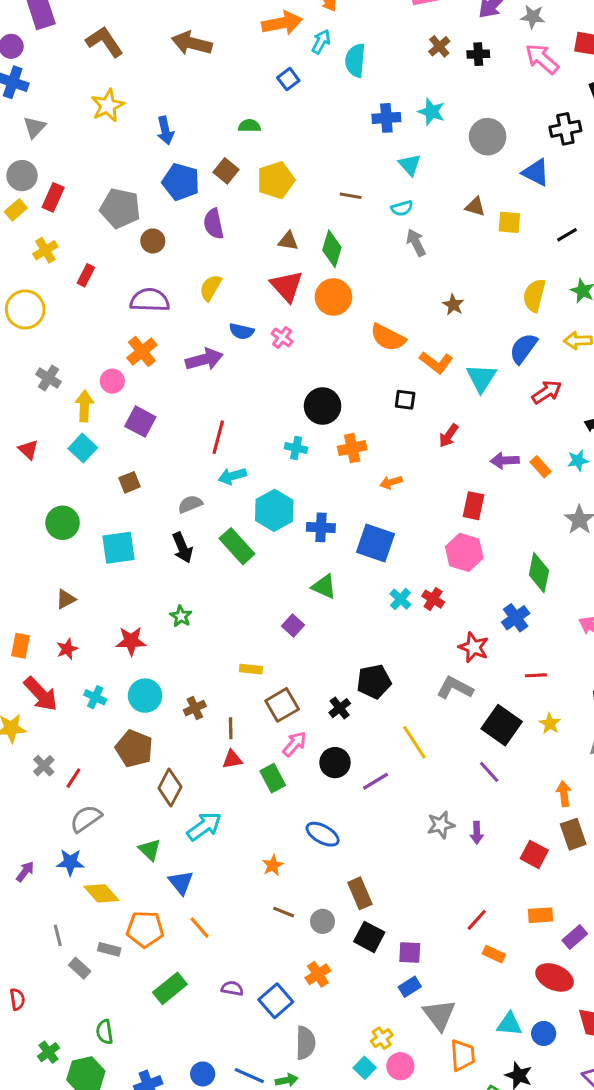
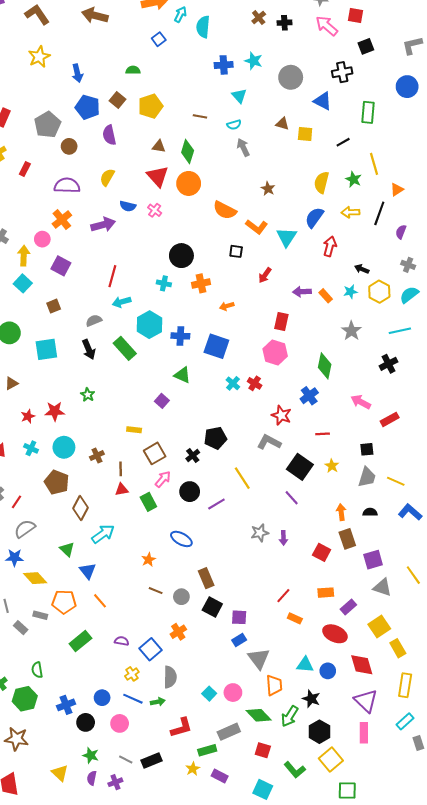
gray pentagon: (120, 208) -> (47, 125), turned 30
red arrow: (547, 392) -> (330, 246), turned -42
red star: (67, 649) -> (28, 416), moved
yellow cross: (382, 1038) -> (132, 674), moved

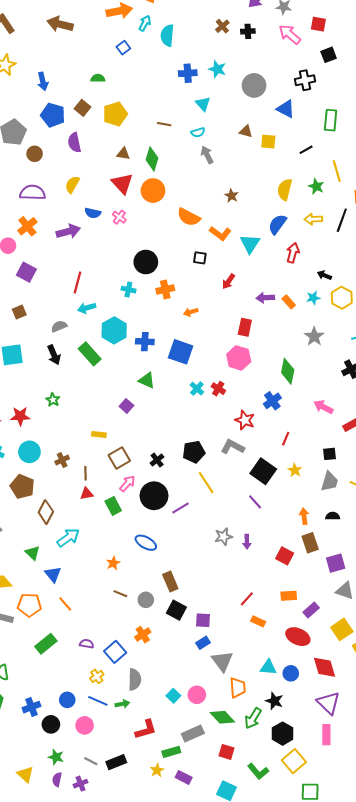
red line: (323, 434) -> (286, 439), turned -64
black pentagon: (215, 438) -> (194, 452), moved
black circle: (190, 492) -> (154, 496), size x1.4

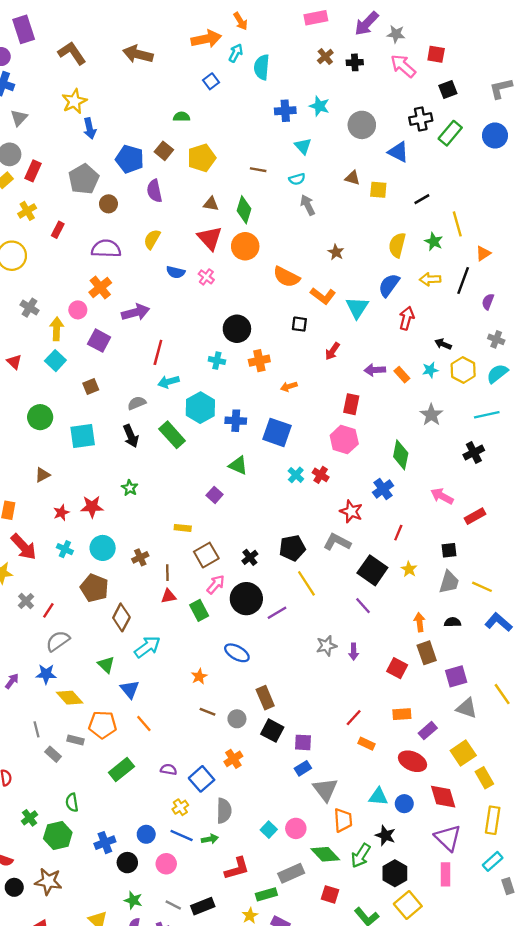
blue arrow: (43, 81) -> (90, 128), moved
green rectangle: (331, 120) -> (450, 133), moved, turned 35
purple arrow: (68, 231) -> (136, 312), moved

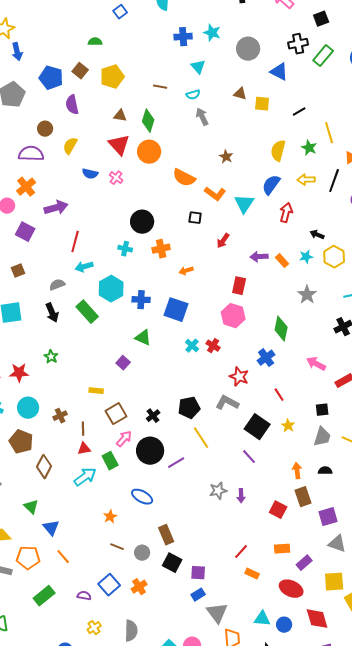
brown circle: (108, 204) -> (45, 129), moved
red line: (398, 533) -> (279, 395), turned -56
cyan arrow: (147, 647) -> (85, 477), moved
yellow square: (463, 753) -> (334, 582), turned 30
blue square: (202, 779) -> (109, 585), moved

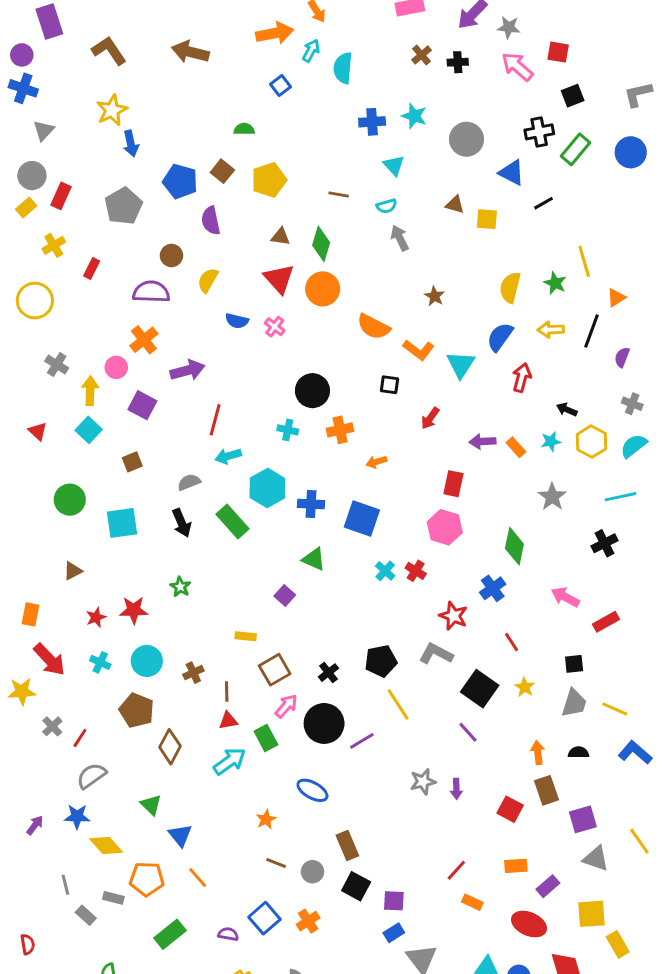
black line: (299, 112) -> (544, 203), moved

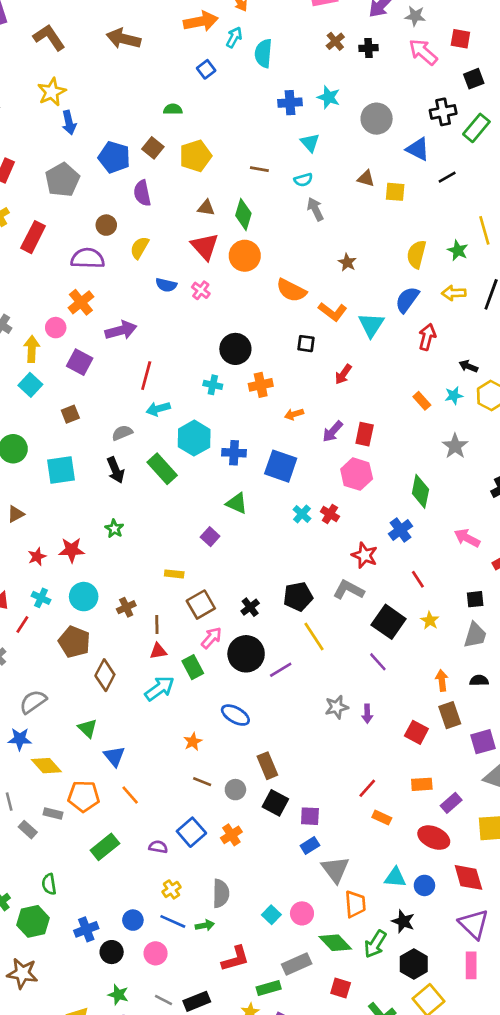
red rectangle: (92, 269) -> (33, 237), size x1.6
purple arrow: (482, 442) -> (333, 431), moved, turned -45
red line: (80, 738) -> (22, 625), moved

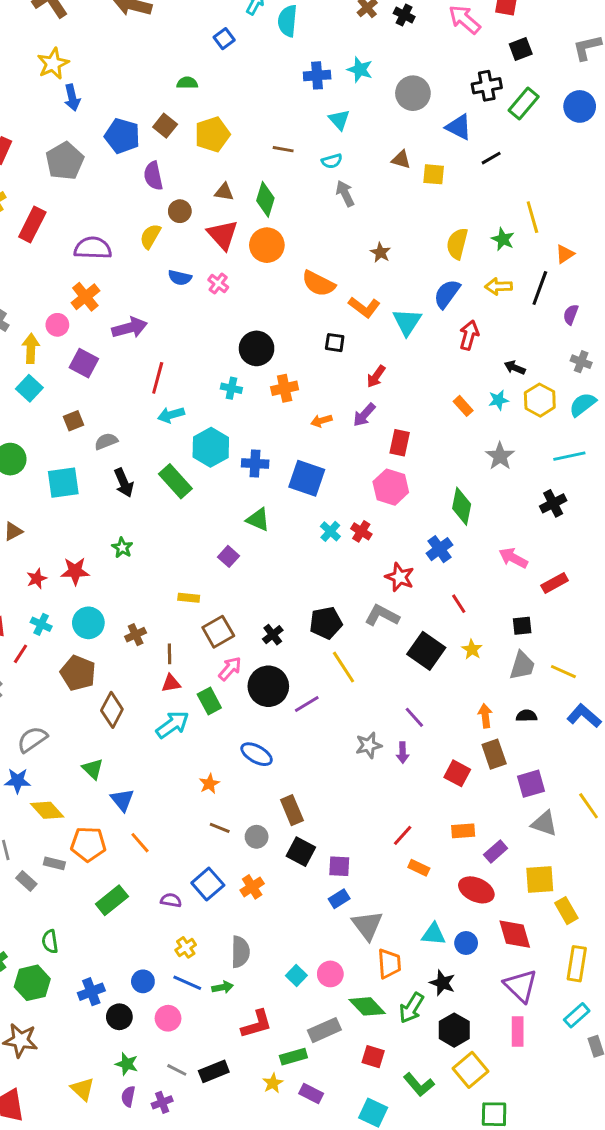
black cross: (369, 48) -> (404, 15), turned 30
brown circle: (106, 225) -> (180, 211), moved
purple arrow: (333, 431) -> (364, 415), moved
gray semicircle: (122, 433) -> (106, 441), moved
purple line: (378, 662) -> (414, 717), moved

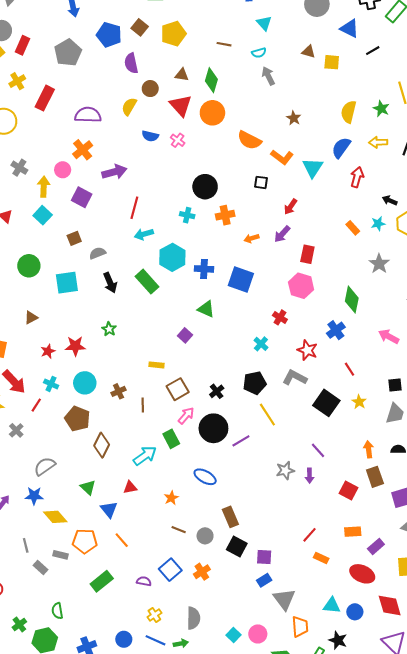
cyan cross: (330, 531) -> (261, 344), moved
red triangle: (171, 683) -> (130, 487), moved

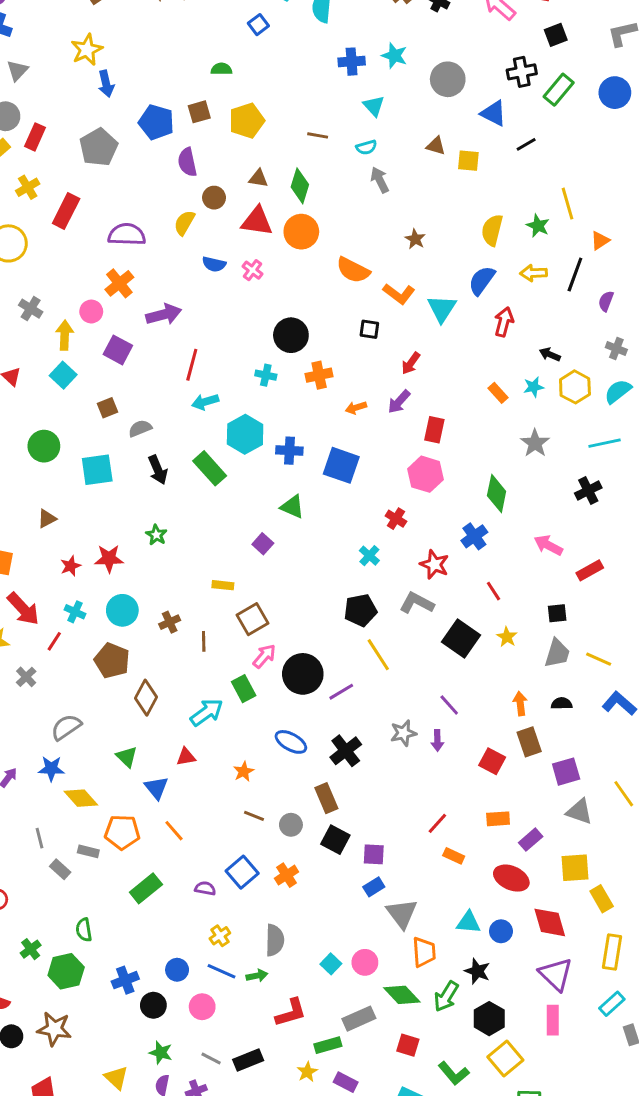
brown square: (140, 27) -> (199, 112), turned 35
red triangle: (181, 105) -> (257, 221), turned -40
black cross: (217, 391) -> (346, 751), moved, size x1.5

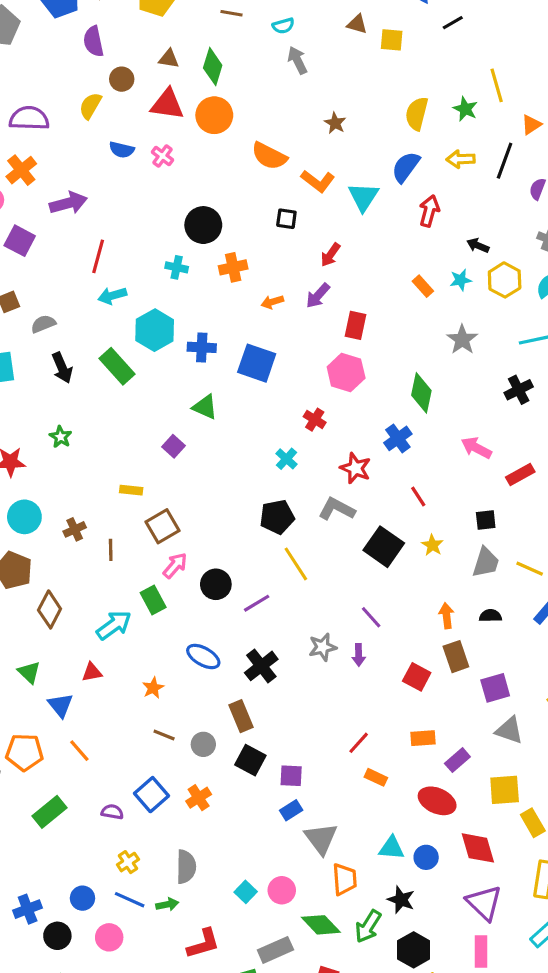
black circle: (303, 674) -> (216, 584), size x0.7

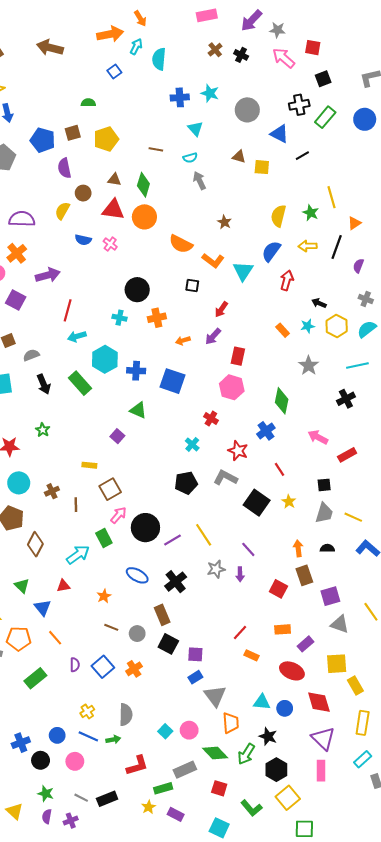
yellow line: (296, 564) -> (204, 535), moved
black circle: (216, 584) -> (145, 528), size x1.4
purple semicircle: (112, 812) -> (75, 665), moved, turned 80

